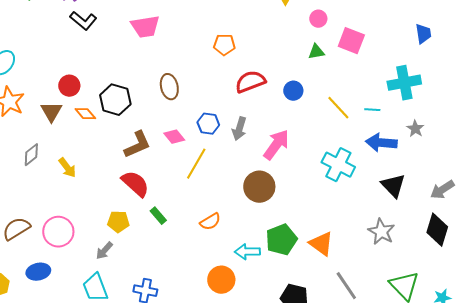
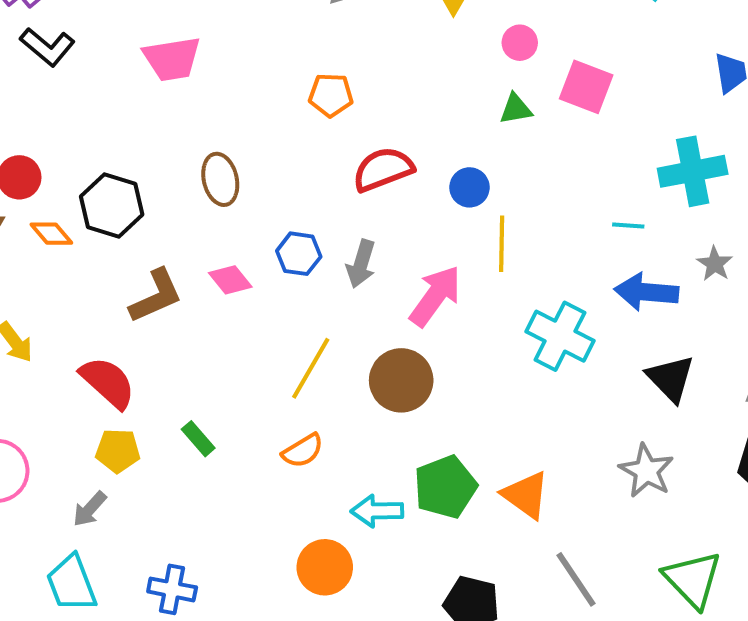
yellow line: (338, 108) -> (502, 244), moved, turned 44
yellow line: (196, 164) -> (311, 368), moved
red semicircle: (135, 184) -> (108, 382), moved

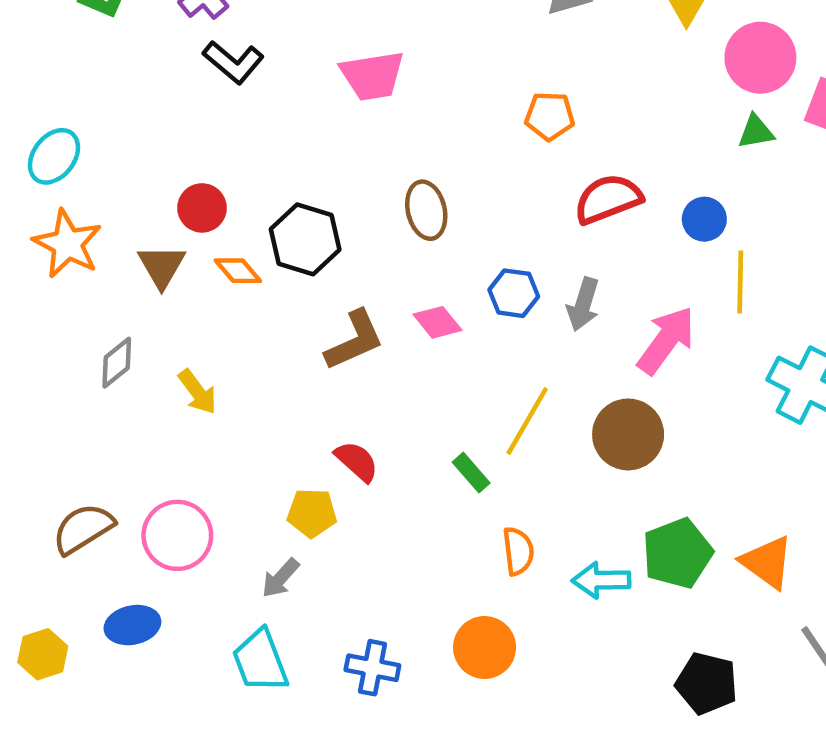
pink circle: (520, 43) -> (760, 58), size x1.8
red semicircle: (108, 382) -> (357, 461), moved, size x0.7
green rectangle: (198, 439) -> (471, 473), moved
orange semicircle: (303, 451) -> (518, 551), moved, turned -66
orange circle: (325, 567) -> (485, 647), moved

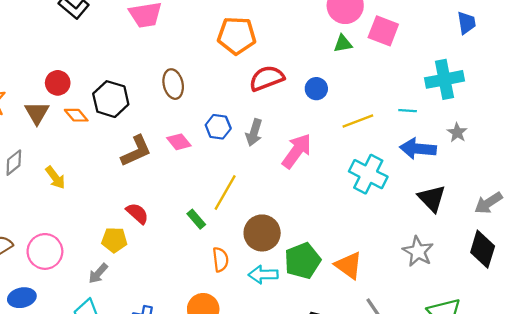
orange pentagon: (550, 116) -> (237, 36), size x1.5
yellow line: (740, 282) -> (358, 121), moved, turned 68
brown circle: (628, 434) -> (262, 233), moved

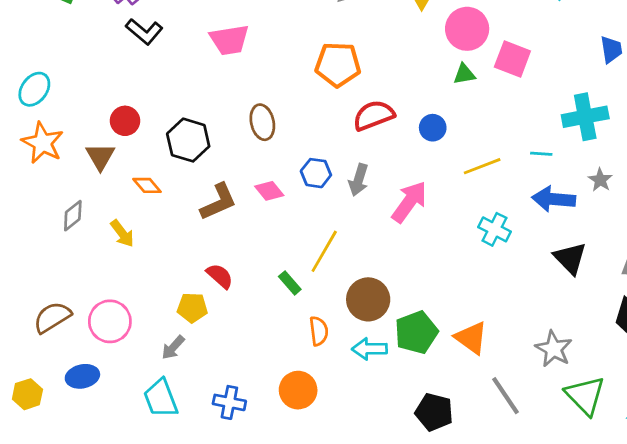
orange diamond: (76, 115) -> (147, 185), moved
cyan cross: (368, 174) -> (495, 229), size x0.7
gray star: (418, 251) -> (554, 349), moved

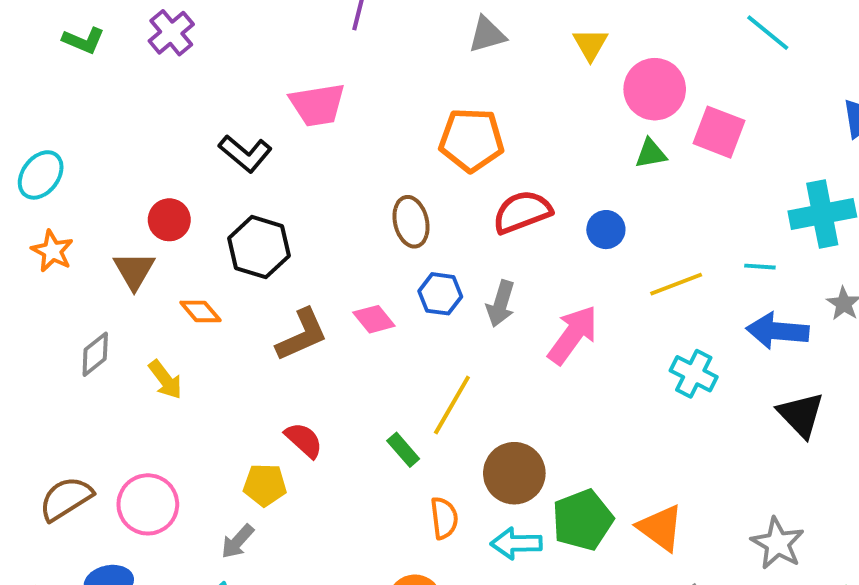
black L-shape: (144, 32) -> (245, 154), moved
brown ellipse: (262, 122) -> (411, 222), moved
orange star: (43, 143) -> (52, 251), size x0.7

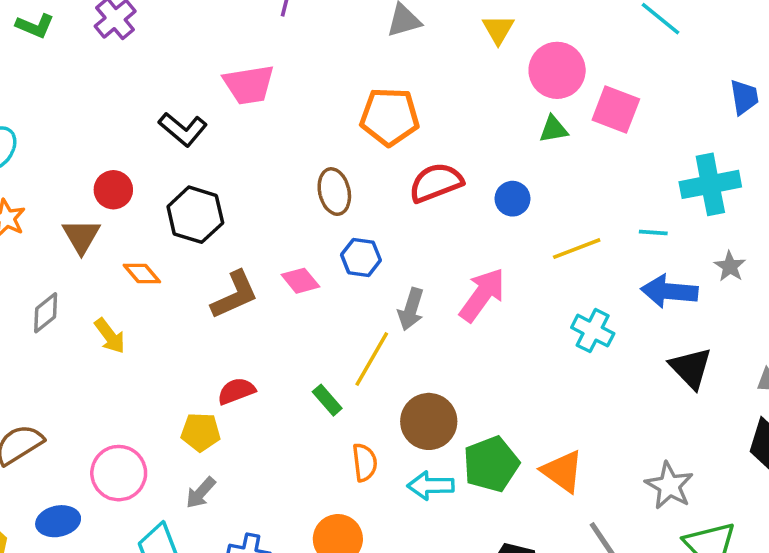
gray arrow: (501, 304) -> (411, 309), moved
red semicircle: (304, 440) -> (236, 391), turned -63
pink circle: (148, 504) -> (119, 473), moved
gray arrow: (238, 541) -> (201, 493), moved

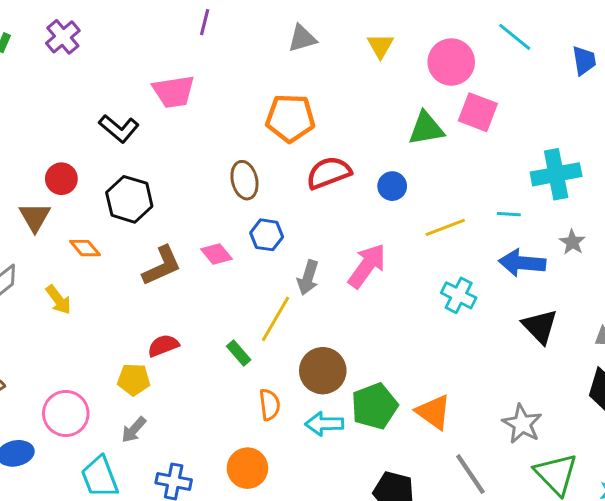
pink circle: (557, 70) -> (451, 62), moved
blue trapezoid: (744, 97) -> (584, 61), moved
green triangle: (553, 129) -> (426, 128), size x1.5

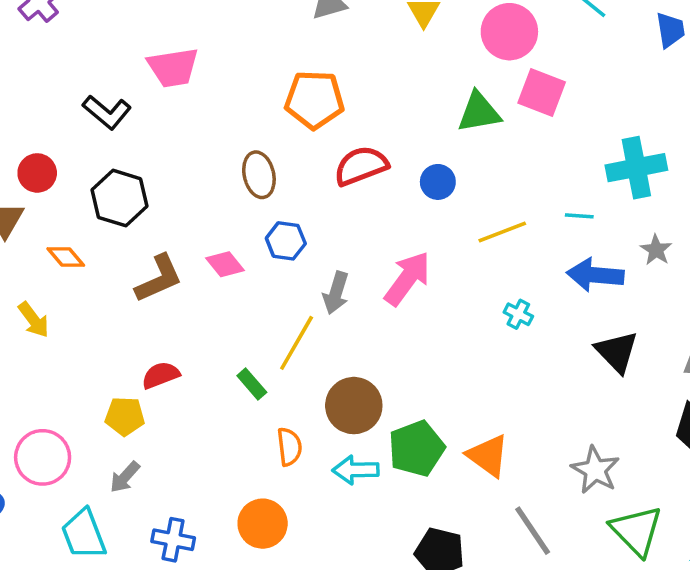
cyan cross: (459, 295) -> (518, 314), size x0.7

